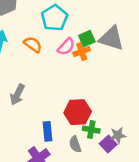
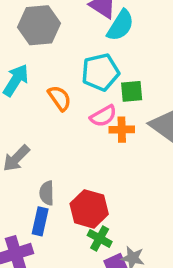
green square: (87, 39) -> (132, 91), moved
gray semicircle: (75, 144) -> (47, 193), moved

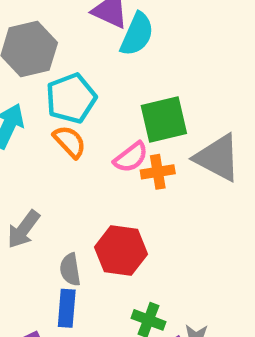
cyan pentagon: (100, 72) -> (71, 98), moved
green square: (132, 91) -> (164, 120), size x1.5
red hexagon: (89, 209) -> (121, 251), moved

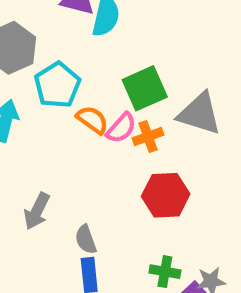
orange semicircle: (70, 142) -> (92, 120), moved
red hexagon: (121, 251) -> (166, 195), moved

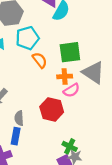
pink semicircle: (121, 128) -> (71, 90), moved
red hexagon: (166, 195) -> (52, 109), moved
green cross: (165, 272) -> (70, 146), moved

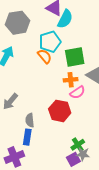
cyan pentagon: (27, 38) -> (50, 42), moved
orange semicircle: (40, 60) -> (45, 56), moved
green cross: (70, 146) -> (78, 145), turned 32

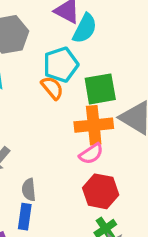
orange cross: (71, 80) -> (94, 125), size x1.6
pink semicircle: (77, 92) -> (91, 154), moved
red hexagon: (60, 111) -> (101, 191), moved

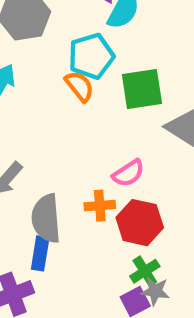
orange cross: (94, 125) -> (100, 206), moved, size x0.6
gray semicircle: (29, 190) -> (46, 218), size x1.6

